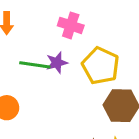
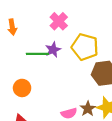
pink cross: (71, 25) -> (59, 21), turned 36

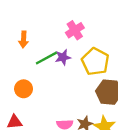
orange arrow: (12, 27) -> (23, 39), moved
green line: (37, 54) -> (46, 58), turned -40

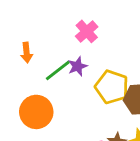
yellow pentagon: (95, 62) -> (112, 87), moved
orange circle: (24, 89) -> (36, 112), size x1.5

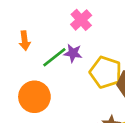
purple star: (78, 66) -> (73, 53), turned 30

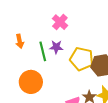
green line: (54, 57) -> (43, 51), turned -60

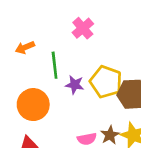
orange arrow: (20, 41) -> (25, 47), turned 72
purple star: (56, 47) -> (75, 85), moved

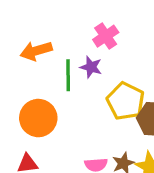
orange arrow: (25, 47) -> (36, 51), size x1.4
purple star: (75, 85) -> (91, 67), moved

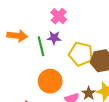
orange arrow: (36, 51) -> (17, 36), turned -144
orange circle: (38, 118) -> (50, 81), moved

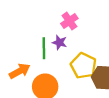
orange arrow: (17, 36) -> (20, 71), moved, turned -48

